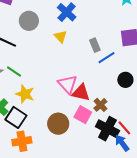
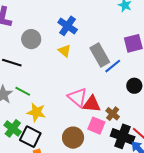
gray rectangle: (95, 45) -> (100, 55), size x1.6

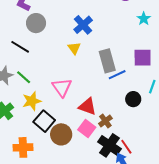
gray circle: (31, 39) -> (36, 23), moved
pink triangle: (77, 97) -> (62, 87), moved
yellow star: (36, 112) -> (32, 101), turned 30
black square: (30, 137) -> (44, 121), moved

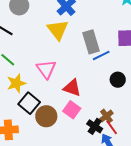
yellow triangle: (74, 48) -> (58, 30), size x1.6
brown cross: (105, 121) -> (106, 116), moved
black cross: (109, 145) -> (95, 126), size x0.7

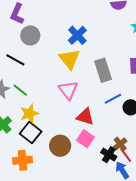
blue line: (101, 56) -> (113, 99), moved
pink triangle: (46, 69) -> (68, 90), moved
black square: (29, 103) -> (31, 133), moved

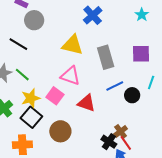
blue cross: (77, 35) -> (93, 15), moved
yellow triangle: (69, 59) -> (72, 45), turned -40
pink triangle: (68, 90) -> (70, 76), turned -35
pink square: (85, 139) -> (55, 96), moved

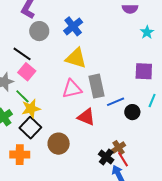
blue cross: (93, 15) -> (73, 26), moved
gray rectangle: (106, 57) -> (96, 86), moved
green line: (22, 75) -> (22, 96), moved
pink triangle: (70, 76) -> (72, 89), turned -35
pink square: (55, 96) -> (27, 72), moved

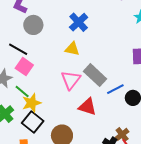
blue cross: (73, 26) -> (79, 22), moved
yellow triangle: (76, 58) -> (72, 49), size x0.7
gray rectangle: (96, 86) -> (95, 75), turned -30
pink triangle: (72, 89) -> (71, 80), turned -35

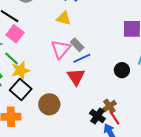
gray rectangle: (95, 75) -> (77, 45), moved, size x0.6
blue line: (115, 89) -> (82, 58), moved
red triangle: (87, 107) -> (76, 77), turned 36

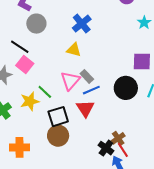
green line: (12, 59) -> (45, 92), moved
black circle: (122, 70) -> (126, 88), moved, size x1.5
black square: (21, 90) -> (58, 117), moved, turned 30

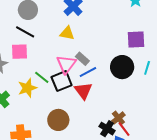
black line: (20, 47) -> (25, 32), moved
pink square: (25, 64) -> (20, 52), turned -36
black square: (58, 117) -> (62, 81), moved

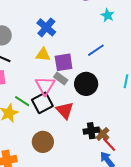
purple square: (136, 40) -> (64, 62), moved
black circle: (122, 67) -> (86, 84), moved
blue line: (88, 72) -> (96, 50), moved
black cross: (107, 129) -> (91, 131), moved, turned -35

